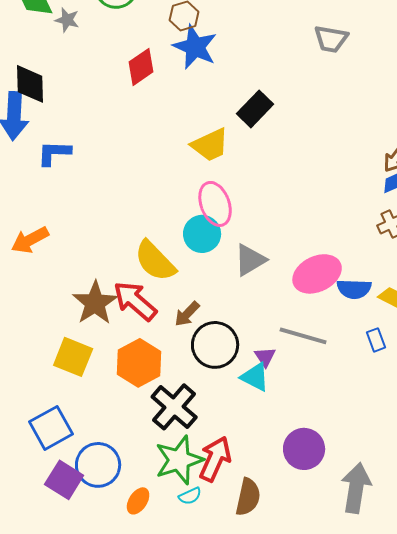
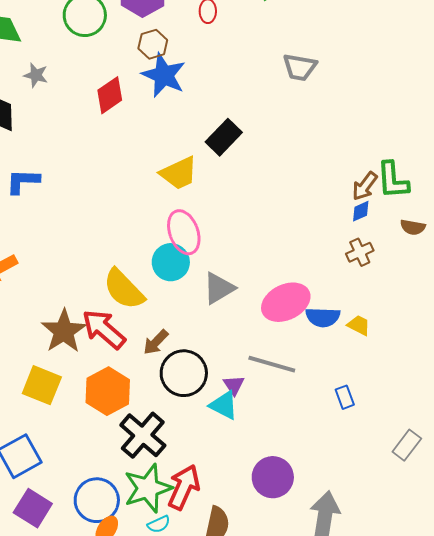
gray star: (67, 20) -> (36, 75), moved
blue rectangle: (376, 340) -> (345, 397), moved
blue circle: (98, 465) -> (97, 500), moved

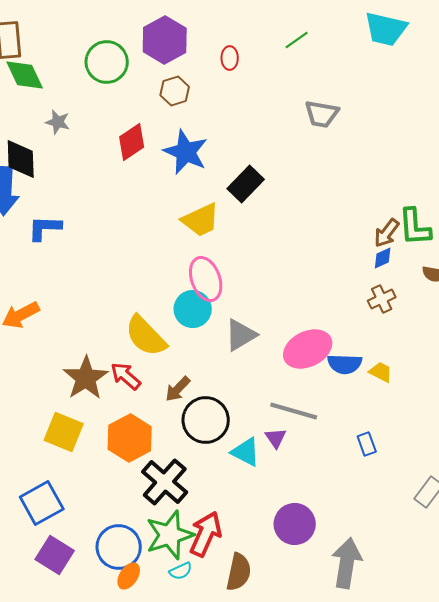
blue star: (164, 75) -> (186, 152), moved
red arrow: (104, 329) -> (126, 376), size x0.7
purple triangle: (234, 385) -> (276, 438), moved

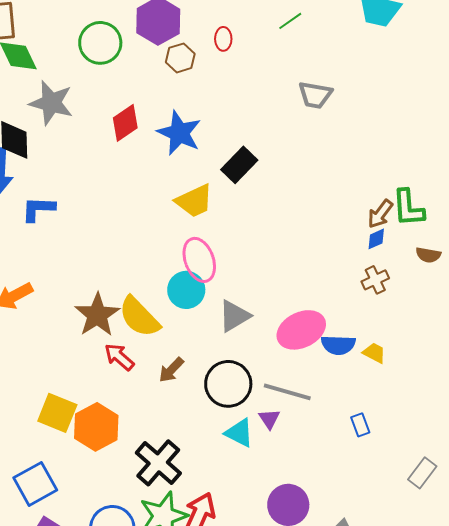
brown hexagon: (175, 91) -> (180, 58), moved
gray star: (58, 122) -> (51, 103), size x1.8
brown star: (86, 378) -> (97, 315), moved
black circle: (206, 420) -> (228, 384), moved
orange hexagon: (130, 438) -> (96, 427), moved

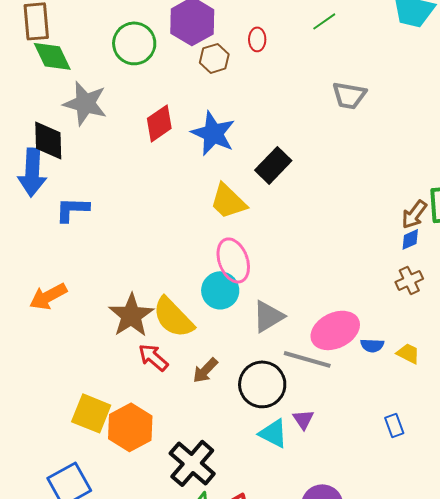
yellow trapezoid: (194, 201) -> (228, 201), turned 69
blue semicircle: (338, 345) -> (372, 345), size x0.7
gray line: (287, 392) -> (307, 359), moved

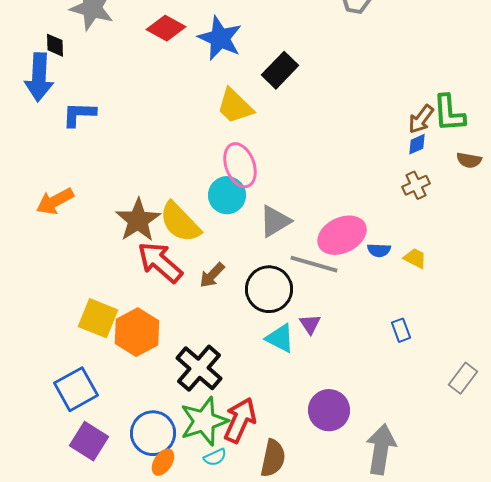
red diamond: (159, 123) -> (166, 28), turned 63
black diamond: (48, 140) -> (55, 45), size x0.6
red arrow: (153, 357) -> (160, 262), size x1.5

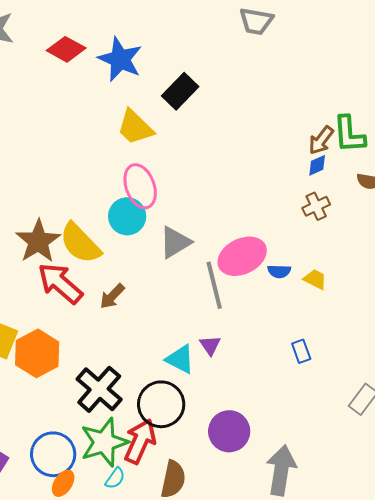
gray line: (314, 264) -> (214, 285), turned 60
black circle: (269, 289) -> (161, 404), moved
cyan semicircle: (215, 457) -> (115, 478), turned -30

